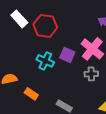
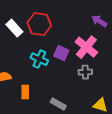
white rectangle: (19, 19) -> (14, 28), moved
orange rectangle: (31, 94) -> (25, 92), turned 56

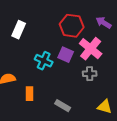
red hexagon: (39, 24) -> (72, 26), moved
white rectangle: (14, 28) -> (19, 30), turned 66

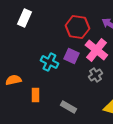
white rectangle: (19, 30) -> (24, 18), moved
gray cross: (90, 74) -> (95, 75), turned -32

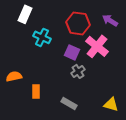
cyan cross: (49, 62) -> (42, 37), moved
gray cross: (95, 75) -> (78, 71), moved

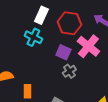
white rectangle: (25, 14) -> (41, 15), moved

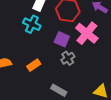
orange rectangle: (27, 91) -> (34, 65), moved, turned 56

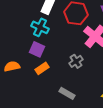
purple square: (62, 39) -> (37, 49), moved

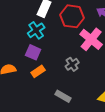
cyan cross: (40, 27) -> (36, 30), turned 30

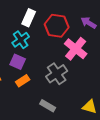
gray cross: (72, 64) -> (57, 74), size x1.5

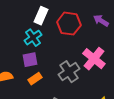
pink cross: (76, 49) -> (94, 59), moved
purple square: (18, 62) -> (30, 60), turned -35

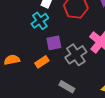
purple square: (30, 60) -> (54, 43), moved

